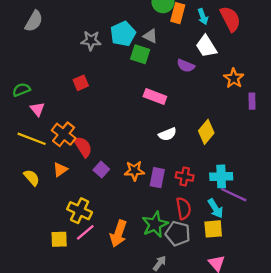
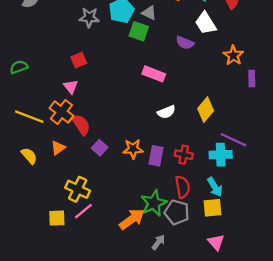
pink triangle: (37, 109) -> (71, 87), moved
purple line: (234, 195) -> (233, 140), moved
orange arrow: (118, 234) -> (132, 219), moved, turned -145

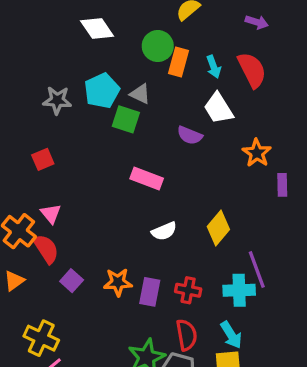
pink triangle: (71, 87) -> (51, 214), moved
purple line: (233, 140) -> (257, 269), turned 45

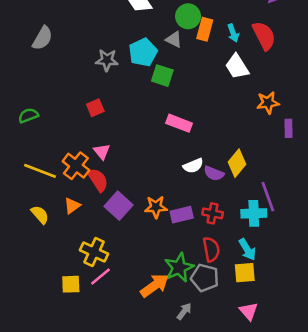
gray triangle: (140, 94) -> (174, 39), moved
purple semicircle: (190, 135) -> (214, 173), moved
orange star: (257, 153) -> (268, 103), turned 30
purple square: (72, 281) -> (118, 206), size x1.5
purple rectangle: (150, 292) -> (182, 215), turned 65

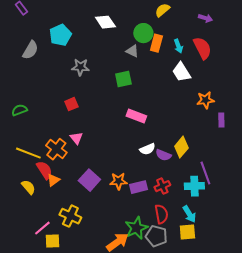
cyan pentagon: (143, 52) -> (60, 35), moved
green square: (162, 76) -> (123, 79), turned -30
red semicircle: (98, 180) -> (44, 170), moved
red cross: (213, 213) -> (162, 186), turned -35
pink line: (100, 276) -> (42, 228), moved

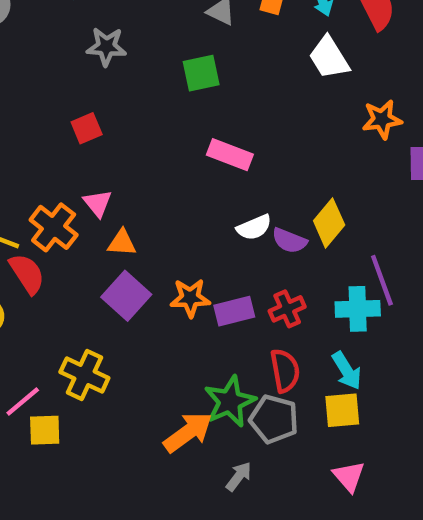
orange triangle: (53, 180) -> (122, 243), moved, turned 40

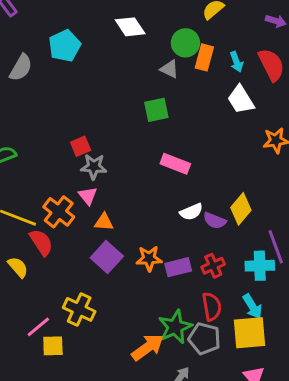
gray star: (106, 47) -> (94, 167), moved
yellow square: (342, 410) -> (250, 333), size x1.4

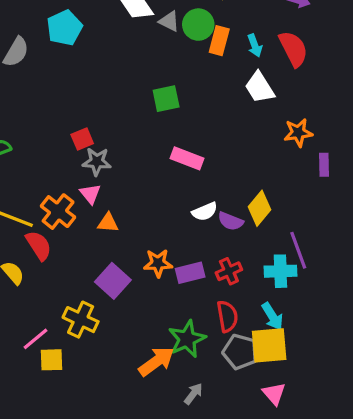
gray triangle: (169, 69) -> (169, 21), moved
purple square: (107, 257) -> (113, 281), moved
gray pentagon: (204, 339) -> (240, 352), moved

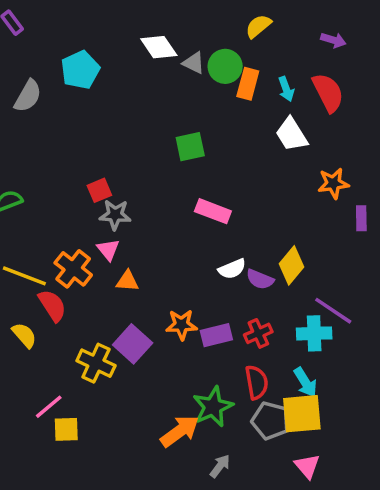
purple line: (298, 250) -> (333, 311), turned -36
yellow cross: (81, 320) -> (96, 363), moved

